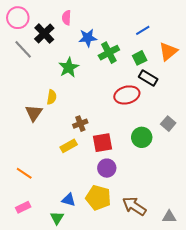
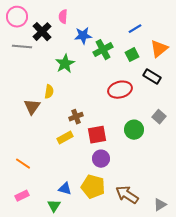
gray line: (23, 49) -> (22, 47), turned -42
black rectangle: (148, 78) -> (152, 77), moved
gray triangle: (169, 217) -> (160, 205), turned -32

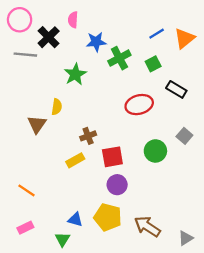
orange triangle: (159, 49) -> (184, 38), moved

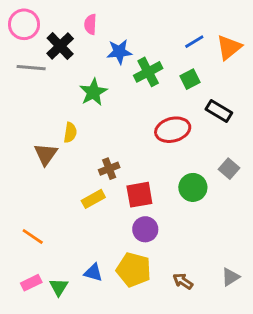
brown arrow: (147, 226) -> (183, 281), size x0.6
gray triangle: (186, 238) -> (230, 277), moved
green triangle: (63, 239) -> (59, 287), moved

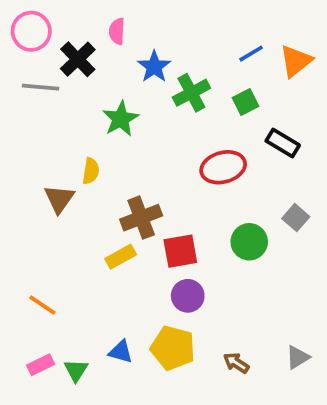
blue star: (119, 52) -> (154, 67), turned -30
brown cross: (109, 169) -> (141, 218), size x1.5

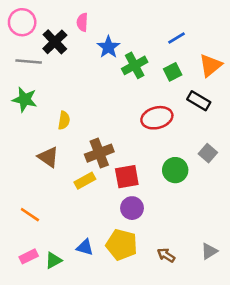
orange triangle: (296, 61) -> (211, 65), moved
green star: (121, 119) -> (25, 99), moved, turned -30
brown triangle: (59, 199) -> (48, 157), moved, turned -30
green triangle: (76, 370) -> (53, 260), turned 30

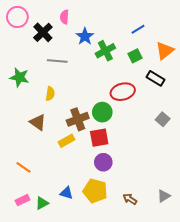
gray line: (29, 61) -> (57, 61), moved
green circle: (175, 170) -> (102, 112), moved

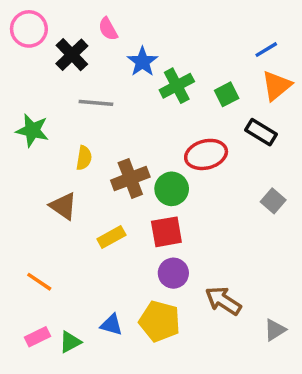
pink semicircle: (64, 17) -> (108, 29), turned -32
blue line: (138, 29) -> (266, 50), moved
brown cross: (78, 119) -> (130, 179), moved
brown arrow: (130, 199) -> (223, 301), moved, size x1.5

